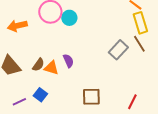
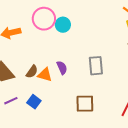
gray rectangle: (118, 50) -> (96, 66), moved, turned -48
purple line: (19, 102) -> (11, 101), moved

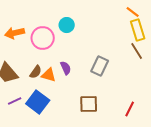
pink circle: (44, 19) -> (43, 38), moved
gray rectangle: (96, 66) -> (100, 66), turned 30
blue square: (34, 102) -> (38, 102), size x1.6

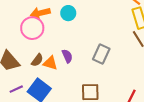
orange arrow: (15, 33) -> (40, 13), moved
pink circle: (43, 38) -> (32, 28), moved

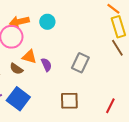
brown semicircle: (37, 60) -> (16, 69), turned 88
orange triangle: (50, 63) -> (29, 57), moved

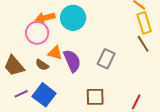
cyan circle: (47, 22) -> (73, 18), size x1.6
purple semicircle: (46, 65) -> (72, 61), size x1.6

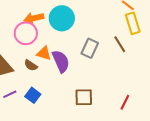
brown line: (143, 44) -> (120, 44), moved
gray rectangle: (106, 59) -> (90, 48), moved
blue square: (44, 95) -> (33, 95), size x0.7

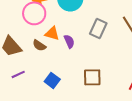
purple semicircle: (61, 61) -> (69, 41), size x0.6
blue square: (33, 95) -> (52, 80), moved

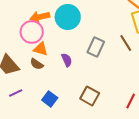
orange triangle: (52, 33) -> (41, 49), moved
brown square: (92, 77) -> (90, 96), turned 30

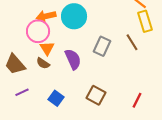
orange triangle: (41, 49) -> (47, 48), turned 42
purple semicircle: (67, 60) -> (73, 59), size x1.5

